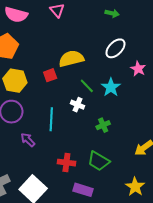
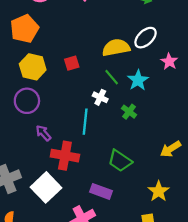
yellow semicircle: (71, 59) -> (116, 48), moved
cyan line: (51, 119) -> (85, 122), moved
green cross: (103, 125) -> (129, 112), moved, turned -32
red cross: (66, 163) -> (65, 156), moved, size x1.4

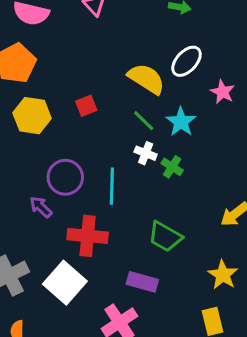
yellow semicircle: (116, 48) -> (146, 79), turned 48
white cross: (100, 97) -> (146, 153), moved
purple circle: (27, 101) -> (65, 177), moved
purple arrow: (43, 133) -> (41, 207), moved

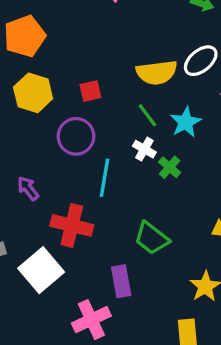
yellow semicircle: (146, 79) -> (157, 72), turned 132
purple circle: (65, 177) -> (76, 136), moved
purple rectangle: (142, 282) -> (121, 281), turned 56

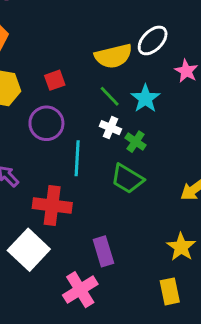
green trapezoid: (152, 238) -> (127, 179), moved

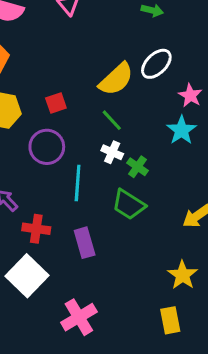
yellow semicircle: (113, 56) -> (116, 79), turned -30
cyan star: (145, 99) -> (181, 130), moved
red cross: (52, 205) -> (36, 229), moved, size x0.7
purple rectangle: (103, 251) -> (85, 243), moved

